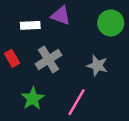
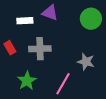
gray cross: (49, 60) -> (40, 49), turned 30
gray star: (97, 66) -> (86, 62), moved

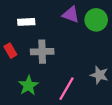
purple triangle: (50, 13) -> (71, 15), moved
gray star: (86, 62) -> (99, 75), moved

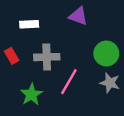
green circle: (96, 20) -> (106, 54), moved
pink line: (66, 89) -> (69, 82), moved

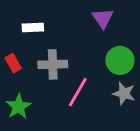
purple triangle: (78, 16) -> (103, 18), moved, turned 36
green star: (31, 94) -> (18, 107), moved

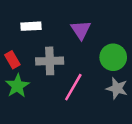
purple triangle: (103, 18) -> (81, 30), moved
green star: (18, 107) -> (17, 86), moved

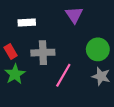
purple triangle: (81, 30) -> (74, 15), moved

